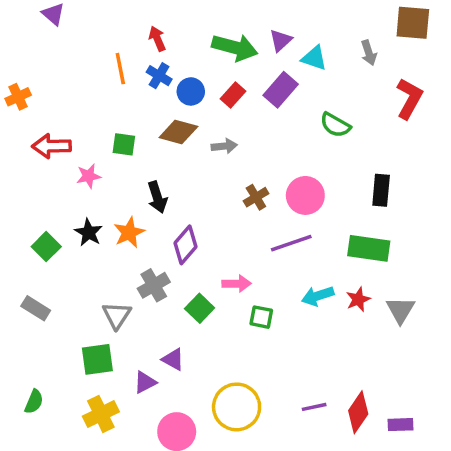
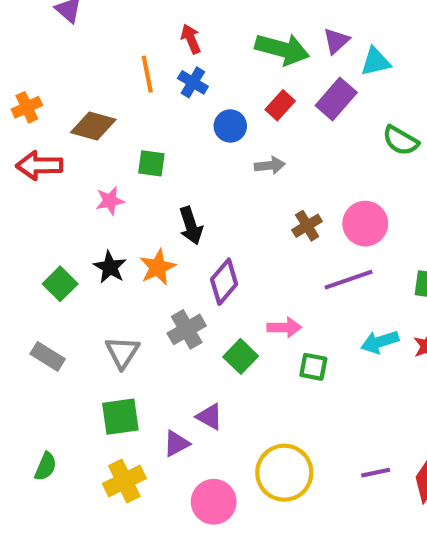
cyan triangle: (314, 58) -> (376, 62), turned -32
blue circle: (191, 91) -> (230, 126), moved
brown diamond: (178, 132) -> (93, 126), moved
red arrow: (52, 146) -> (39, 165), moved
gray triangle: (117, 315) -> (122, 352), moved

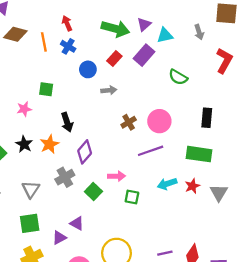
brown diamond: (93, 126) -> (15, 34), moved

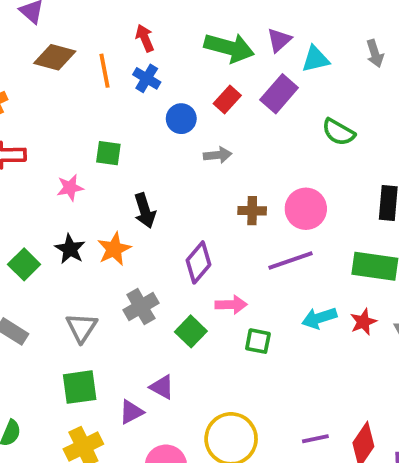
brown cross: (129, 122) -> (252, 211), turned 32
purple diamond: (85, 152) -> (198, 262), moved

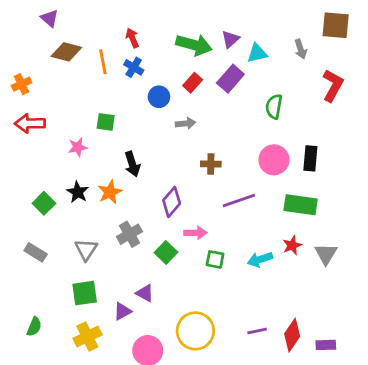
green semicircle: (338, 132) -> (274, 107), turned 70
pink circle: (306, 209) -> (274, 160), moved
cyan arrow: (319, 318) -> (260, 259), moved

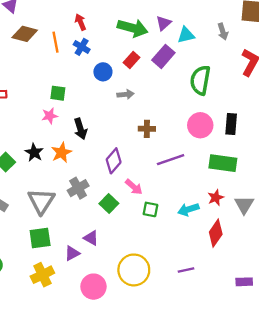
green semicircle: (274, 107) -> (200, 80), size x1.4
pink star: (78, 147) -> (50, 116), moved
pink arrow: (195, 233) -> (134, 187), turned 42
gray triangle: (86, 250) -> (41, 201), size x1.4
red diamond: (292, 335) -> (216, 233), moved

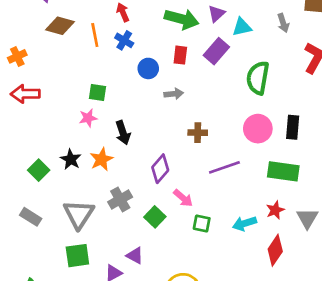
red rectangle: (131, 60) -> (180, 55), turned -35

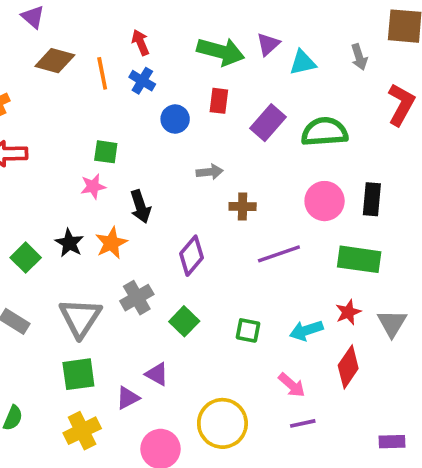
purple rectangle: (216, 51) -> (268, 123), moved
green semicircle: (258, 78) -> (325, 132), turned 76
gray arrow: (174, 94) -> (210, 172), moved
pink arrow: (183, 198) -> (292, 385), moved

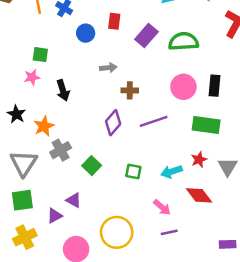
orange star: (111, 243) -> (44, 126), moved
purple diamond: (191, 256) -> (113, 123), moved
red diamond: (348, 367) -> (199, 195), turned -72

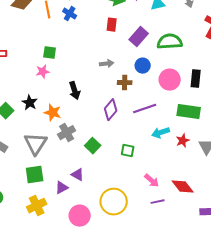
blue circle: (86, 33) -> (143, 66), moved
black arrow: (63, 90) -> (75, 91), moved
orange star: (44, 126) -> (53, 113), turned -30
cyan arrow: (172, 172) -> (161, 133), moved
red diamond: (199, 195) -> (183, 187), moved

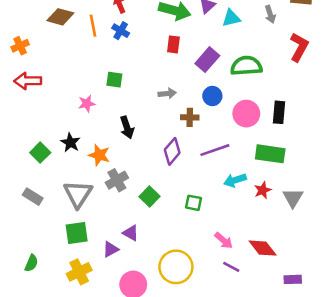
green square: (50, 53) -> (114, 80), moved
purple line: (158, 202) -> (231, 267), turned 40

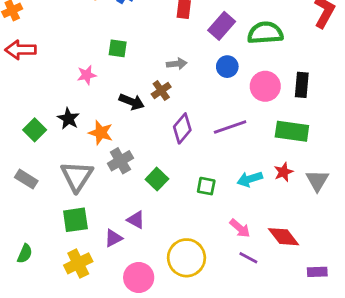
brown cross: (190, 117) -> (161, 90), moved, turned -36
black arrow: (127, 127) -> (132, 102), turned -50
cyan arrow: (235, 180) -> (250, 179), moved

